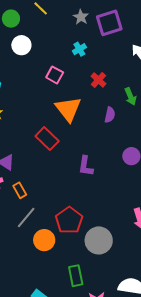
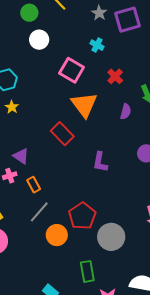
cyan cross: (79, 49) -> (97, 45), turned -32
pink square: (55, 75) -> (72, 70), size x1.4

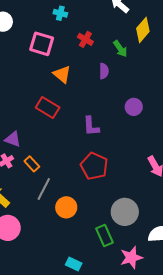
orange triangle: (84, 105) -> (62, 74), size x0.7
red pentagon: (82, 216) -> (94, 166), moved
gray circle: (111, 237) -> (125, 212), moved

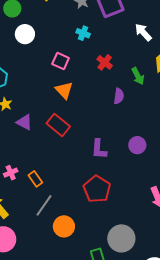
pink square: (42, 44) -> (61, 61), size x0.7
orange triangle: (62, 74) -> (64, 90), moved
purple circle: (134, 107) -> (137, 145), moved
purple triangle: (13, 139) -> (24, 122), moved

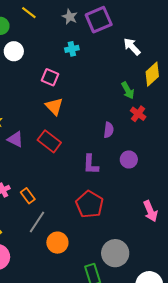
cyan cross: (83, 33) -> (72, 49), turned -32
red cross: (105, 62) -> (138, 114), moved
purple semicircle: (119, 96) -> (109, 130), moved

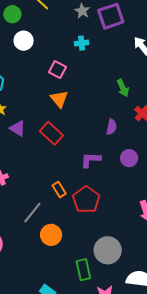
green arrow: (128, 90) -> (123, 88), moved
purple L-shape: (91, 164) -> (91, 160), turned 85
orange rectangle: (28, 196) -> (59, 189), moved

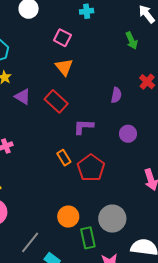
green arrow: (123, 88) -> (132, 41), moved
purple circle: (129, 158) -> (128, 134), moved
purple L-shape: (91, 160) -> (84, 127), moved
gray line: (32, 213) -> (30, 242), moved
orange circle: (51, 235) -> (68, 217), moved

